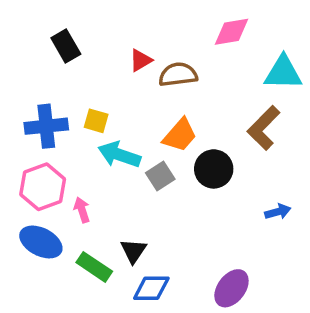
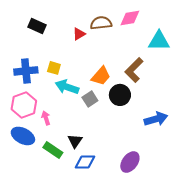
black rectangle: (66, 46) -> (37, 26), turned -36
brown semicircle: (178, 75) -> (101, 23), moved
brown L-shape: (264, 128) -> (134, 70), moved
blue arrow: (278, 212) -> (156, 119), size x1.6

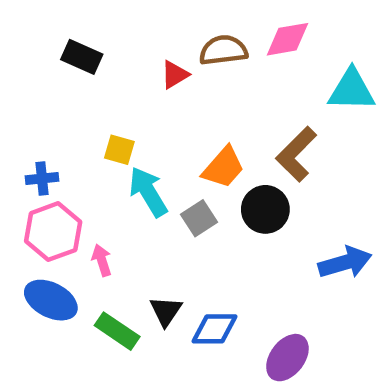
blue cross: (26, 71) -> (42, 178), moved, size x0.6
cyan arrow: (67, 87) -> (148, 192), turned 40
blue diamond: (85, 162) -> (214, 329), moved

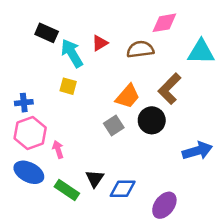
brown semicircle: (223, 50) -> (140, 49), moved
cyan arrow: (148, 192) -> (72, 53), moved

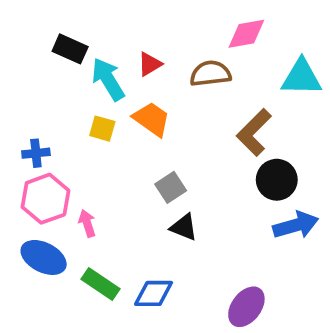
orange trapezoid: (128, 96) -> (152, 119), moved, turned -96
black circle: (152, 120) -> (277, 180), moved
black triangle: (95, 179) -> (184, 227), moved, turned -42
blue diamond: (123, 189) -> (154, 293), moved

